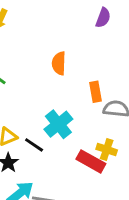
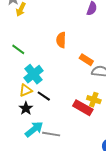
orange rectangle: (96, 92) -> (86, 60), turned -48
cyan cross: (58, 124) -> (33, 74), moved

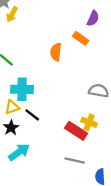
orange rectangle: (86, 60) -> (81, 38), moved
cyan cross: (33, 74) -> (22, 89), turned 36
gray line: (51, 134) -> (75, 160), moved

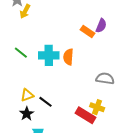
purple semicircle: (93, 18) -> (101, 26), moved
orange semicircle: (56, 52) -> (68, 57), moved
cyan cross: (22, 89) -> (49, 55), moved

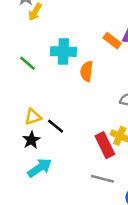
cyan cross: (49, 55) -> (63, 52), moved
red rectangle: (86, 115) -> (105, 145), turned 30

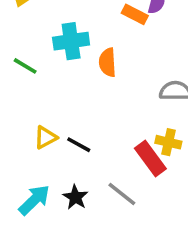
black star: (31, 140) -> (75, 197), moved
cyan arrow: (40, 168) -> (34, 200), moved
gray line: (102, 179) -> (122, 194), moved, turned 35

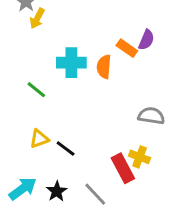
orange semicircle: (108, 62) -> (104, 67), moved
green line: (25, 66) -> (36, 90), moved

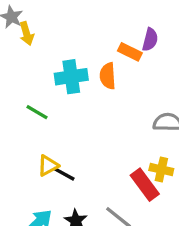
yellow arrow: (37, 18) -> (27, 34), turned -36
black line: (66, 149) -> (64, 174), moved

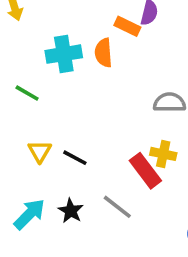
yellow triangle: (48, 166) -> (40, 151), turned -30
black line: (64, 174) -> (75, 158), moved

